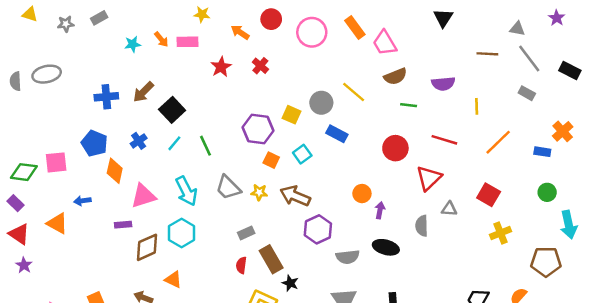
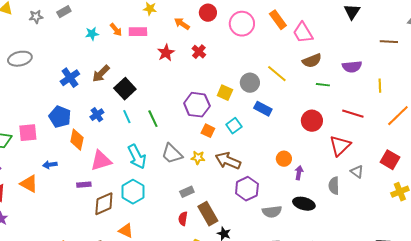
blue cross: (106, 97) -> (70, 78), turned -30
cyan line: (174, 143) -> (127, 117), turned -64
gray triangle: (449, 209) -> (357, 172), turned 32

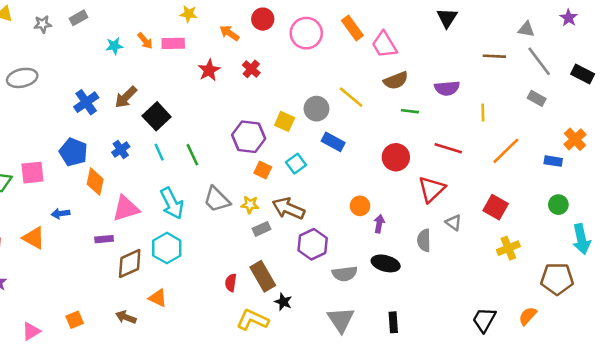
gray rectangle: (187, 192) -> (261, 229), moved

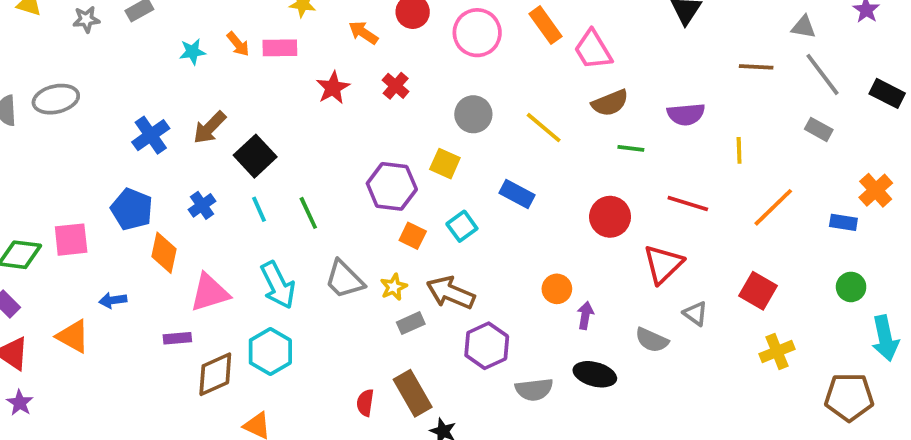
gray circle: (316, 109) -> (473, 114), moved
yellow star: (250, 205) -> (394, 287), turned -30
gray semicircle: (424, 240) -> (652, 340), turned -65

